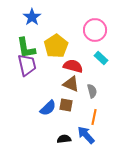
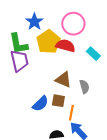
blue star: (32, 17) -> (34, 22), moved
pink circle: (95, 30) -> (73, 24), moved
red semicircle: (73, 66) -> (65, 46), moved
orange line: (94, 117) -> (71, 113), moved

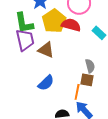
brown triangle: (63, 80) -> (46, 50), moved
brown square: (58, 101) -> (87, 80), moved

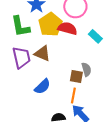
purple trapezoid: (25, 40) -> (21, 57), moved
brown square: (87, 80) -> (76, 76), moved

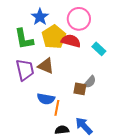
gray semicircle: (86, 69) -> (90, 82), turned 56
blue semicircle: (42, 86) -> (46, 99), turned 54
orange line: (73, 95) -> (57, 108), moved

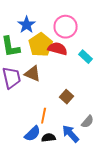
gray semicircle: (90, 82) -> (88, 122), moved
brown square: (80, 89) -> (67, 97), turned 32
blue semicircle: (46, 99) -> (33, 134), moved, turned -54

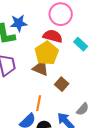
blue star: (27, 25) -> (19, 23), moved, turned 30
yellow pentagon: (41, 45) -> (47, 53), moved
brown triangle: (33, 74) -> (41, 68), moved

